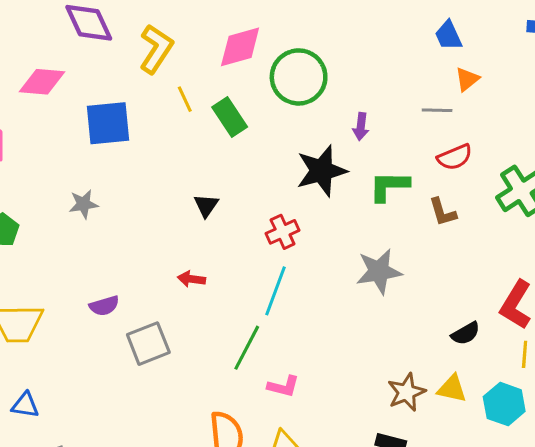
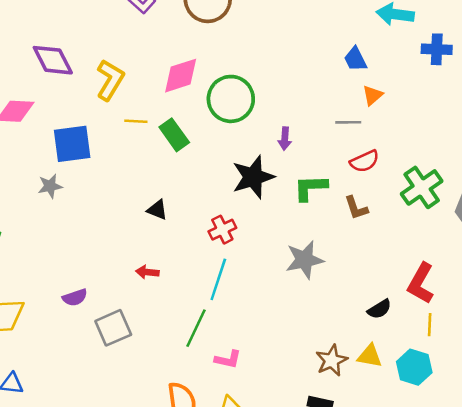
yellow line: (185, 99) -> (136, 121), turned -60
gray star: (83, 204) -> (50, 186), moved
black triangle: (206, 205) -> (157, 210), turned -40

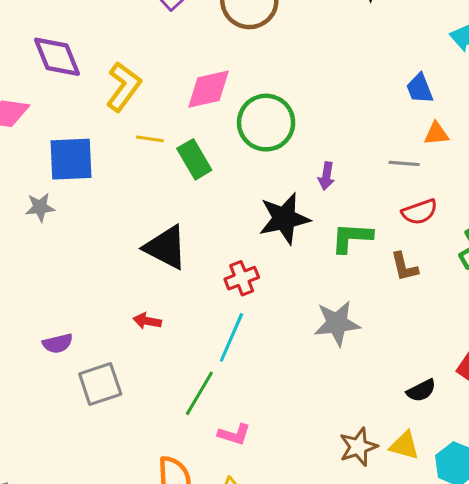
orange triangle: (373, 95) -> (436, 134), turned 30
black triangle: (157, 210) -> (166, 247), size x1.8

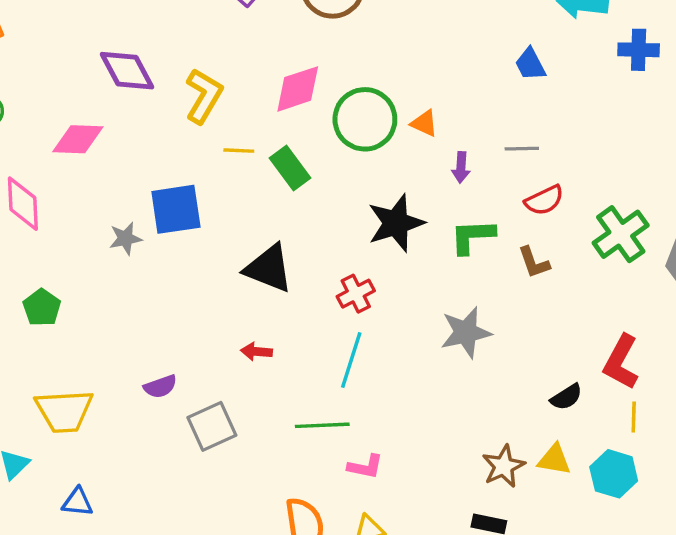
orange triangle: (436, 134) -> (424, 123), moved, turned 36
blue square: (71, 159) -> (176, 209), moved
purple arrow: (326, 176) -> (461, 167), moved
green line: (199, 393) -> (322, 425), turned 63

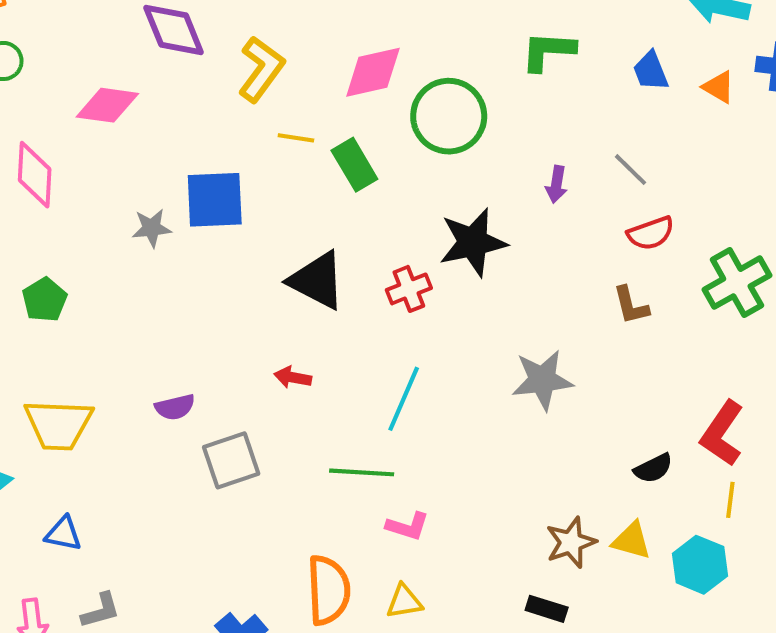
orange triangle: (424, 123) -> (719, 87), moved
gray line: (522, 149) -> (631, 170), turned 40
green L-shape: (472, 236) -> (548, 51), moved
red cross: (356, 294) -> (409, 289), moved

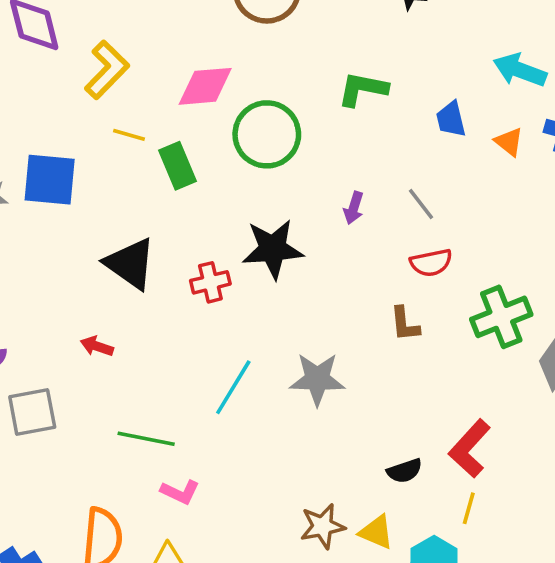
cyan line: (404, 399) -> (233, 387), moved

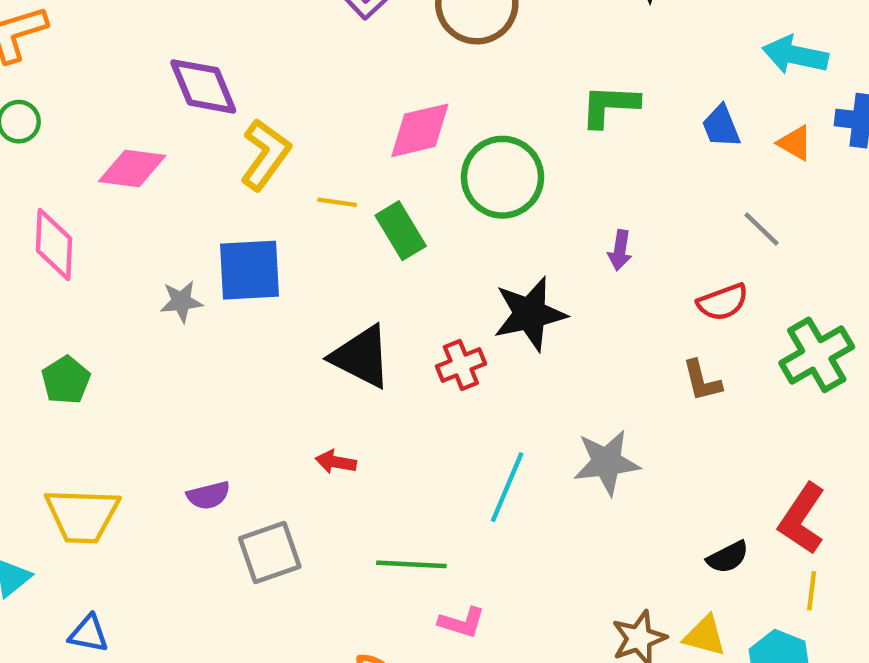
yellow L-shape: (107, 70) -> (265, 155), moved
gray line: (421, 204) -> (761, 229), moved

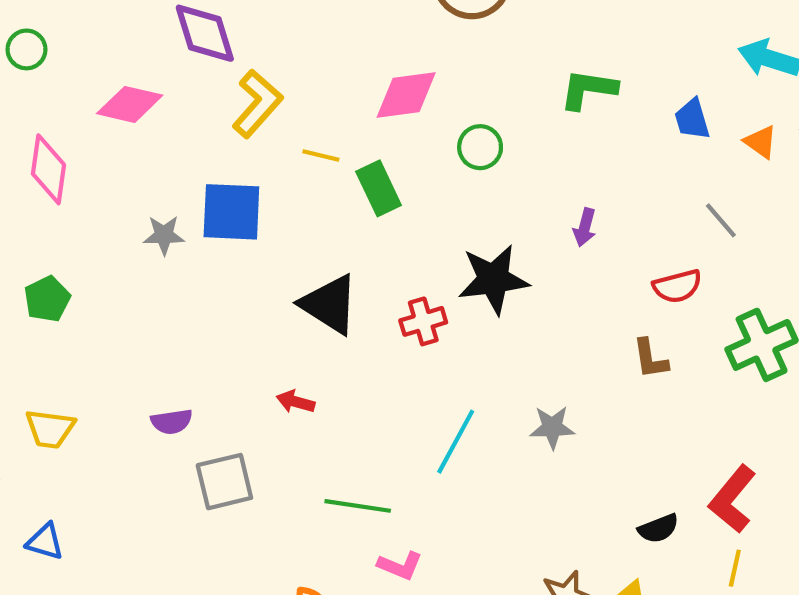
green circle: (502, 177) -> (480, 147), size x0.6
gray star: (607, 462) -> (552, 427), size x0.7
yellow trapezoid: (82, 515) -> (50, 429), size x0.7

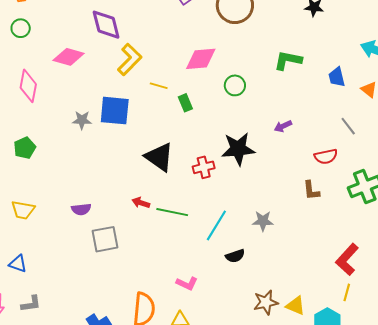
green rectangle: (379, 188) -> (185, 103), size x0.7
purple arrow: (585, 227) -> (283, 126), turned 48
green line: (358, 506) -> (172, 212), moved
black semicircle: (658, 528) -> (235, 256), moved

